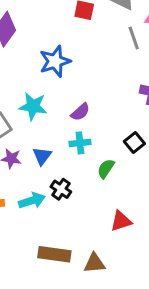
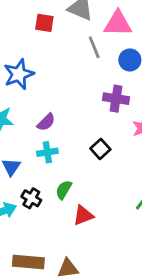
green semicircle: (106, 169) -> (64, 190), moved
red triangle: (121, 221) -> (83, 215), moved

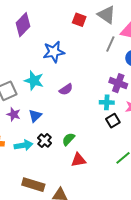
gray line: (94, 47) -> (110, 44), turned 35
black square: (100, 149) -> (113, 121), moved
cyan cross: (47, 152) -> (107, 102), moved

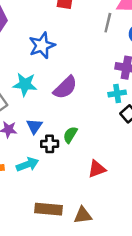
purple semicircle: (66, 89) -> (65, 87), size x1.5
green semicircle: (68, 139) -> (70, 135), moved
black cross: (45, 141) -> (50, 144), moved, turned -32

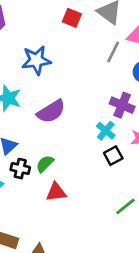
cyan cross: (117, 93) -> (106, 131), turned 35
red triangle: (97, 169) -> (56, 192), moved

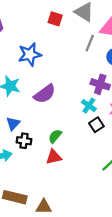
green semicircle: (45, 164) -> (55, 136), moved

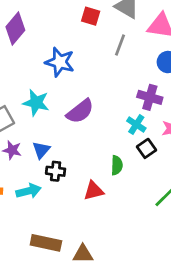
gray line: (90, 43) -> (120, 45), moved
blue star: (30, 54) -> (60, 62), turned 30
green semicircle: (55, 136) -> (117, 165), moved, turned 144

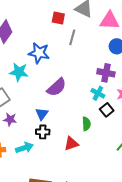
gray line: (120, 45) -> (72, 37), moved
cyan star: (36, 103) -> (19, 72), moved
blue triangle: (41, 150) -> (42, 114), moved

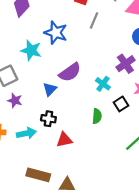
purple cross: (106, 73) -> (125, 64), turned 36
cyan cross: (98, 93) -> (103, 84), moved
blue triangle: (42, 114) -> (50, 89), moved
red triangle: (71, 144) -> (64, 140), moved

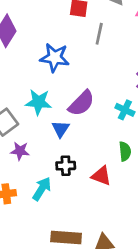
cyan star: (31, 50) -> (38, 102), moved
cyan arrow: (26, 133) -> (42, 189), turned -36
red triangle: (64, 140) -> (101, 176), moved, turned 42

